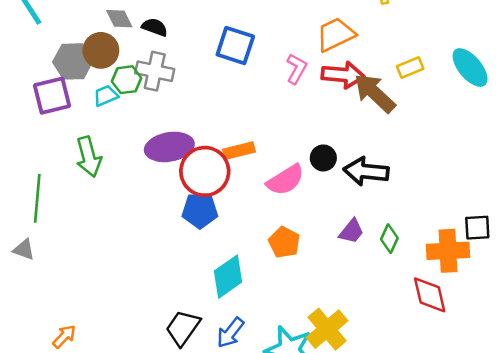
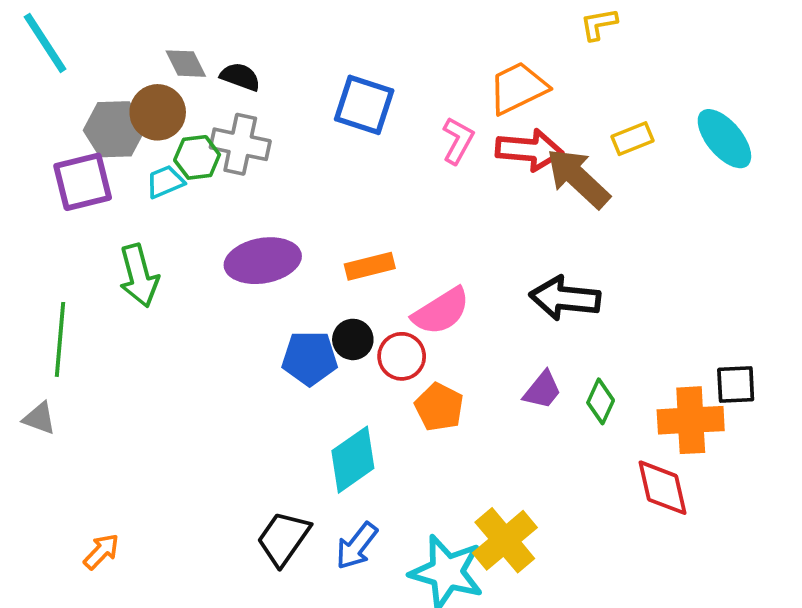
black circle: (323, 158) -> (353, 339), moved
red circle: (205, 171) -> (402, 356), moved, size x0.6

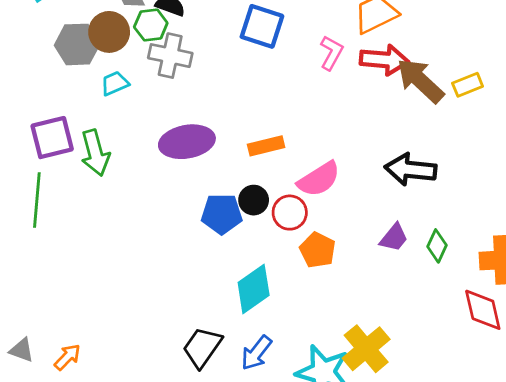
yellow rectangle: (632, 139) -> (468, 85), moved
green hexagon: (197, 157) -> (151, 25), moved
purple square: (83, 182) -> (52, 138), moved
gray triangle: (39, 418) -> (22, 350), moved

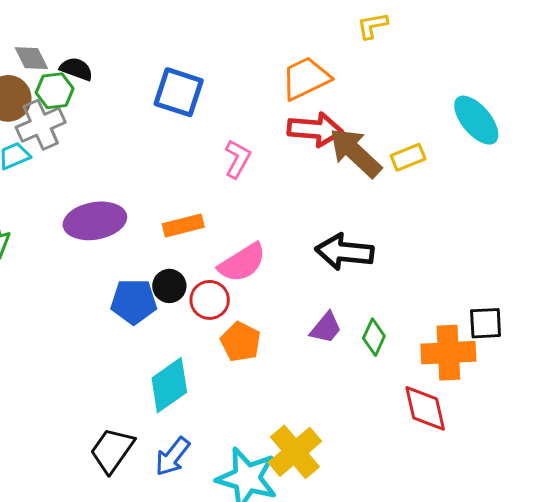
pink L-shape: (331, 53) -> (238, 159), moved
gray cross: (170, 56) -> (41, 125), moved, turned -36

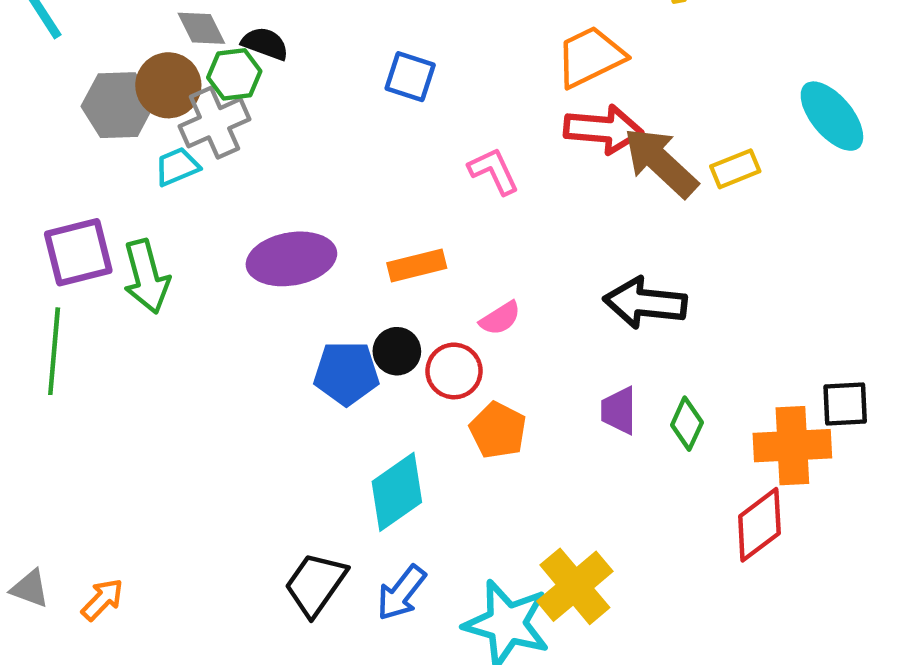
blue square: (179, 92) -> (410, 77), size x0.7
pink L-shape: (238, 159) -> (494, 171), turned -54
pink semicircle: (242, 263) -> (500, 318), size x0.6
purple trapezoid: (326, 328) -> (619, 411), turned 141
red diamond: (425, 408) -> (759, 525), turned 66

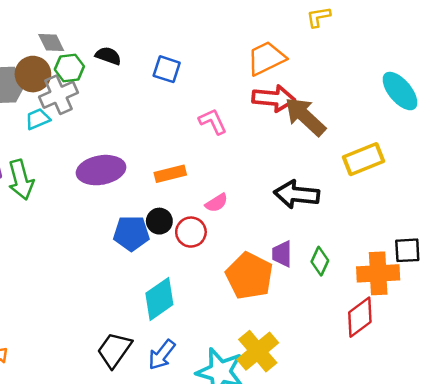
black semicircle: (265, 44) -> (108, 56), moved
yellow rectangle: (735, 169) -> (364, 159), moved, size x1.5
orange pentagon: (498, 430) -> (249, 276), moved, size x1.5

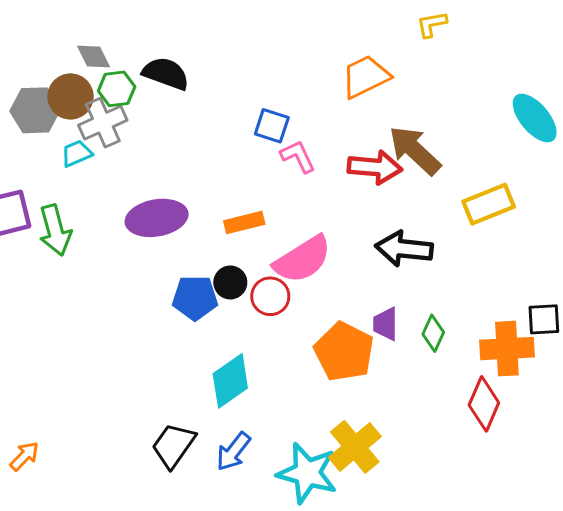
black semicircle: (108, 56) -> (166, 73), size x1.4
blue square: (167, 69) -> (272, 126), moved
red arrow: (274, 98) -> (375, 167), moved
pink semicircle: (216, 203) -> (303, 259), size x2.0
red diamond: (360, 317) -> (484, 404), turned -30

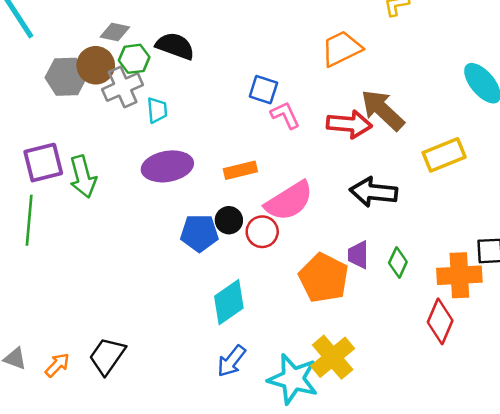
gray diamond: (94, 57) -> (115, 32), turned -52
cyan trapezoid: (77, 153) -> (157, 110), moved, turned 108
black trapezoid: (173, 445) -> (107, 356), moved

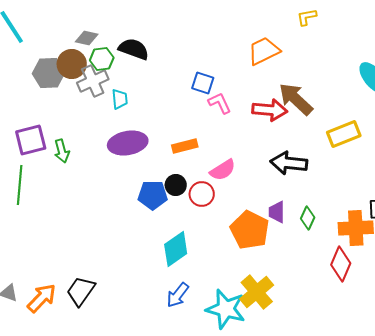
green arrow: (83, 177) -> (62, 151), size x0.7
pink semicircle: (289, 201) -> (223, 170), size x0.7
orange arrow: (57, 365) -> (42, 298), size x1.5

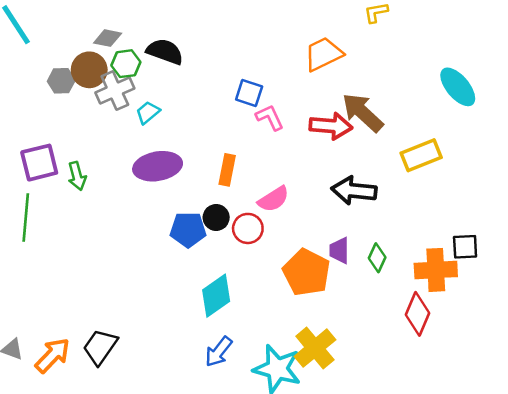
gray hexagon: (49, 73) -> (61, 81), size x0.7
cyan trapezoid: (120, 99) -> (148, 113), turned -125
orange rectangle: (185, 146) -> (227, 170), turned -65

